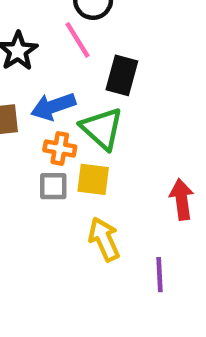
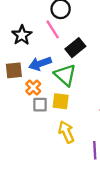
black rectangle: (122, 75) -> (75, 48), turned 36
orange cross: (60, 148) -> (33, 88), moved, turned 35

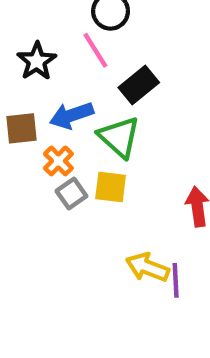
gray square: (40, 105) -> (71, 194), turned -35
yellow arrow: (66, 132) -> (147, 267), moved, turned -45

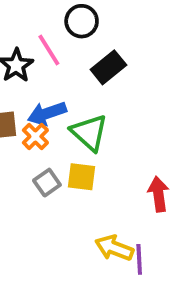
pink line: (95, 50) -> (49, 50), moved
black rectangle: (139, 85) -> (108, 67), moved
orange cross: (58, 161) -> (35, 136), moved

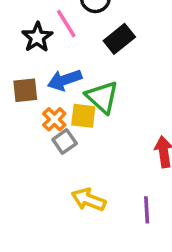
orange cross: (35, 136) -> (54, 119), moved
yellow square: (82, 177) -> (83, 116), moved
yellow arrow: (114, 248) -> (88, 200), moved

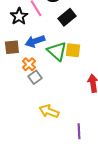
yellow square: (83, 116) -> (73, 50), moved
purple line: (147, 210) -> (79, 131), moved

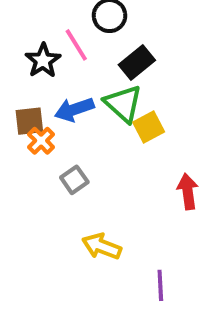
yellow square: (73, 50) -> (149, 127), turned -35
green triangle: (57, 51) -> (123, 104), moved
orange cross: (29, 64) -> (41, 141), moved

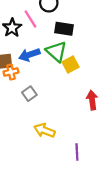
black rectangle: (137, 62) -> (64, 29), turned 48
orange cross: (41, 141) -> (11, 72), turned 32

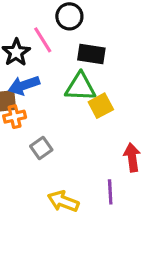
green triangle: (56, 51) -> (80, 87), turned -40
blue arrow: (29, 55) -> (24, 85), moved
purple line: (77, 152) -> (110, 192), moved

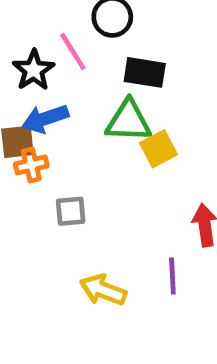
gray square: (41, 148) -> (71, 211), turned 30

